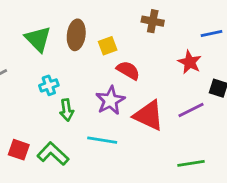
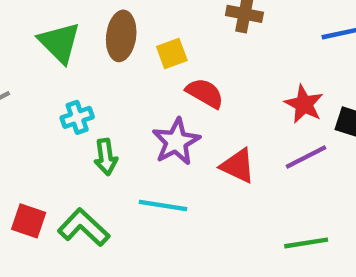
red star: (190, 62) -> (304, 104), moved
red triangle: (149, 115) -> (238, 166), size x0.7

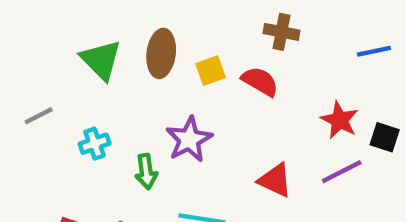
red semicircle: (205, 93) -> (260, 81), moved
cyan cross: (77, 117) -> (95, 144), moved
purple star: (176, 142) -> (189, 139), moved

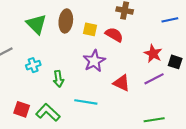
yellow square: (211, 71) -> (90, 29), turned 32
purple star: (189, 139) -> (94, 61), moved

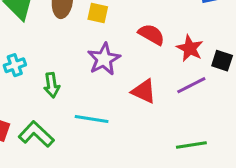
red semicircle: (114, 35) -> (151, 34), moved

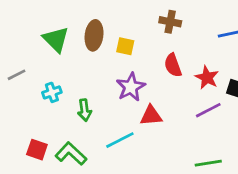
red semicircle: (151, 34) -> (173, 65), turned -140
red triangle: (144, 91) -> (151, 116), moved, turned -30
cyan line: (92, 119) -> (120, 140), turned -36

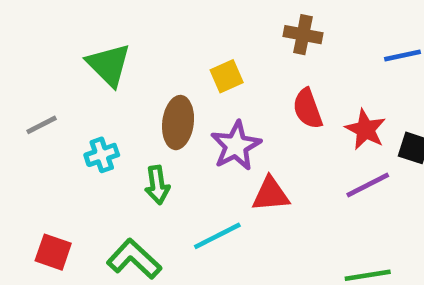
brown ellipse: (94, 35) -> (178, 123), moved
yellow square: (125, 46) -> (227, 76), turned -36
red square: (37, 150) -> (53, 252), moved

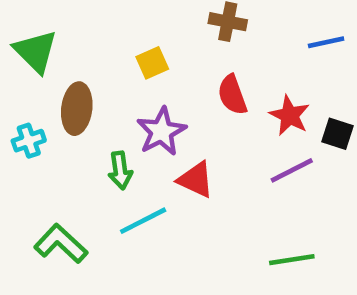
brown ellipse: (178, 123) -> (77, 109), moved
green arrow: (157, 185) -> (120, 170), moved
red triangle: (271, 194) -> (196, 180), turned 30

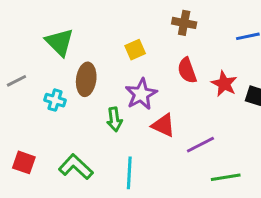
cyan cross: (29, 141) -> (55, 100), turned 36
purple line: (292, 170) -> (200, 145), moved
cyan line: (143, 221) -> (129, 173), moved, turned -60

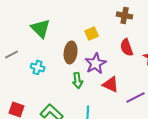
brown ellipse: (86, 79) -> (71, 52), moved

